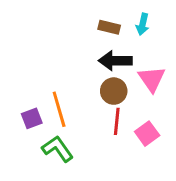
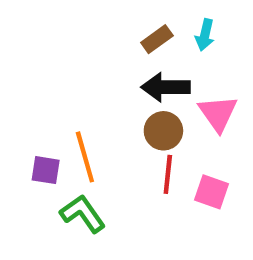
brown rectangle: (109, 27) -> (157, 39), turned -50
purple square: (32, 118) -> (46, 170), turned 30
pink square: (147, 134) -> (211, 192), turned -35

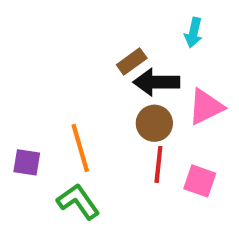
brown rectangle: (157, 39) -> (132, 61), moved
pink triangle: (218, 113) -> (206, 107), turned 39
purple square: (46, 170) -> (27, 162), moved

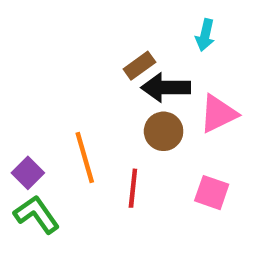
purple square: (27, 162) -> (28, 173), turned 36
red line: (158, 164) -> (133, 188), moved
green L-shape: (78, 201) -> (37, 214), moved

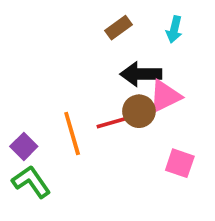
brown rectangle: (139, 66) -> (119, 28), moved
pink triangle: (218, 114) -> (165, 96), moved
red line: (133, 188) -> (113, 122), moved, turned 68

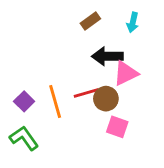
brown circle: (139, 111) -> (106, 99), moved
purple square: (24, 146) -> (24, 101), moved
pink square: (180, 163) -> (117, 127), moved

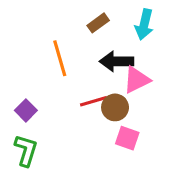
cyan arrow: (133, 22) -> (144, 24), size x1.4
orange line: (55, 101) -> (60, 58), moved
green L-shape: (24, 138) -> (26, 150), turned 52

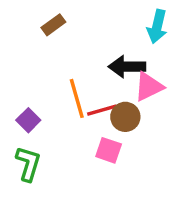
brown rectangle: (98, 23) -> (53, 25), moved
orange line: (60, 58) -> (77, 98), moved
pink square: (127, 138) -> (109, 150), moved

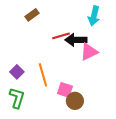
orange line: (77, 98) -> (43, 75), moved
red line: (102, 110) -> (61, 36), moved
brown circle: (125, 117) -> (75, 101), moved

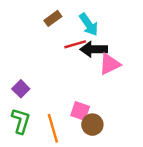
brown rectangle: (32, 15) -> (53, 18), moved
cyan arrow: (94, 16) -> (89, 25), moved, turned -48
orange line: (43, 75) -> (53, 128), moved

